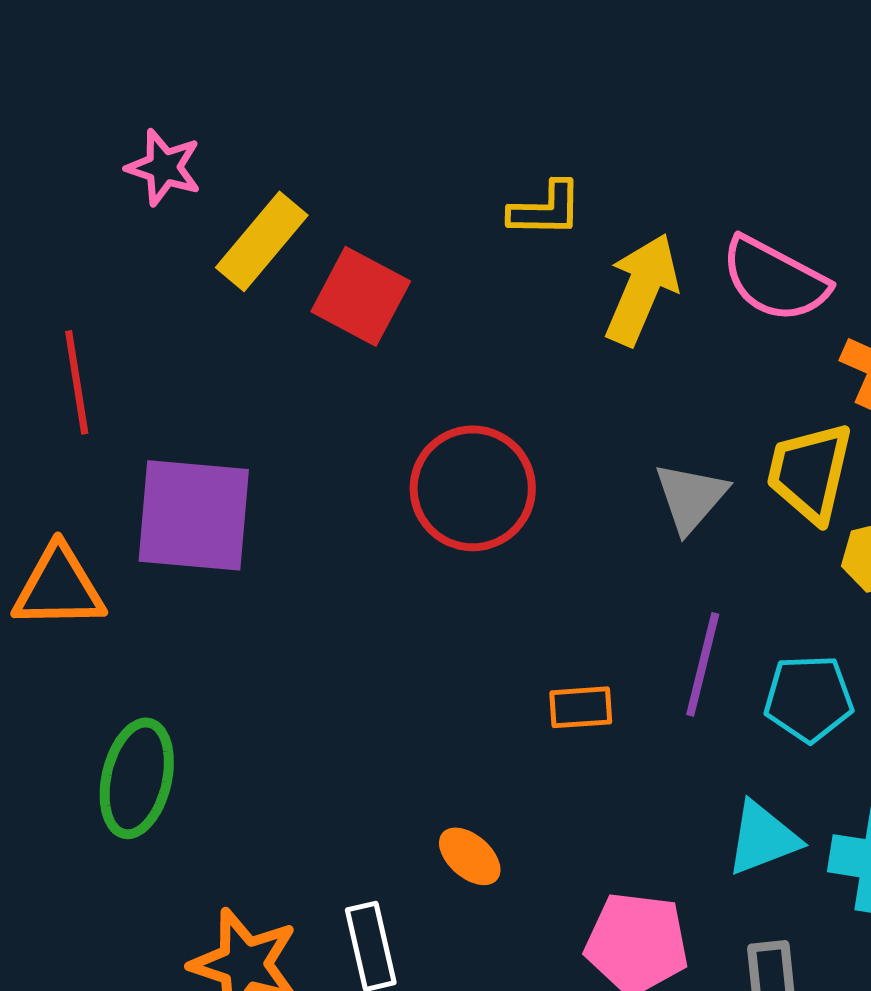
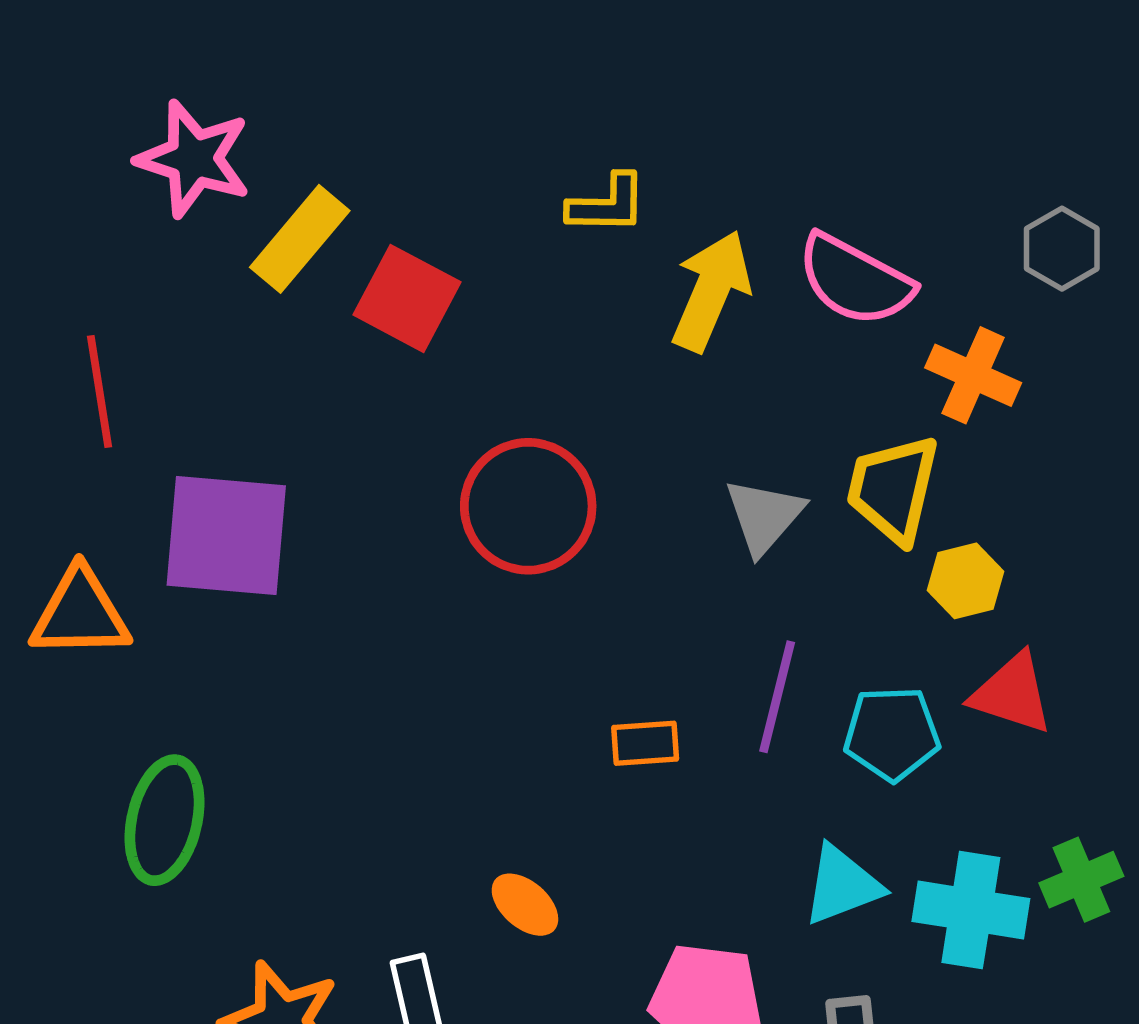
pink star: (164, 167) -> (194, 159), size x1.4

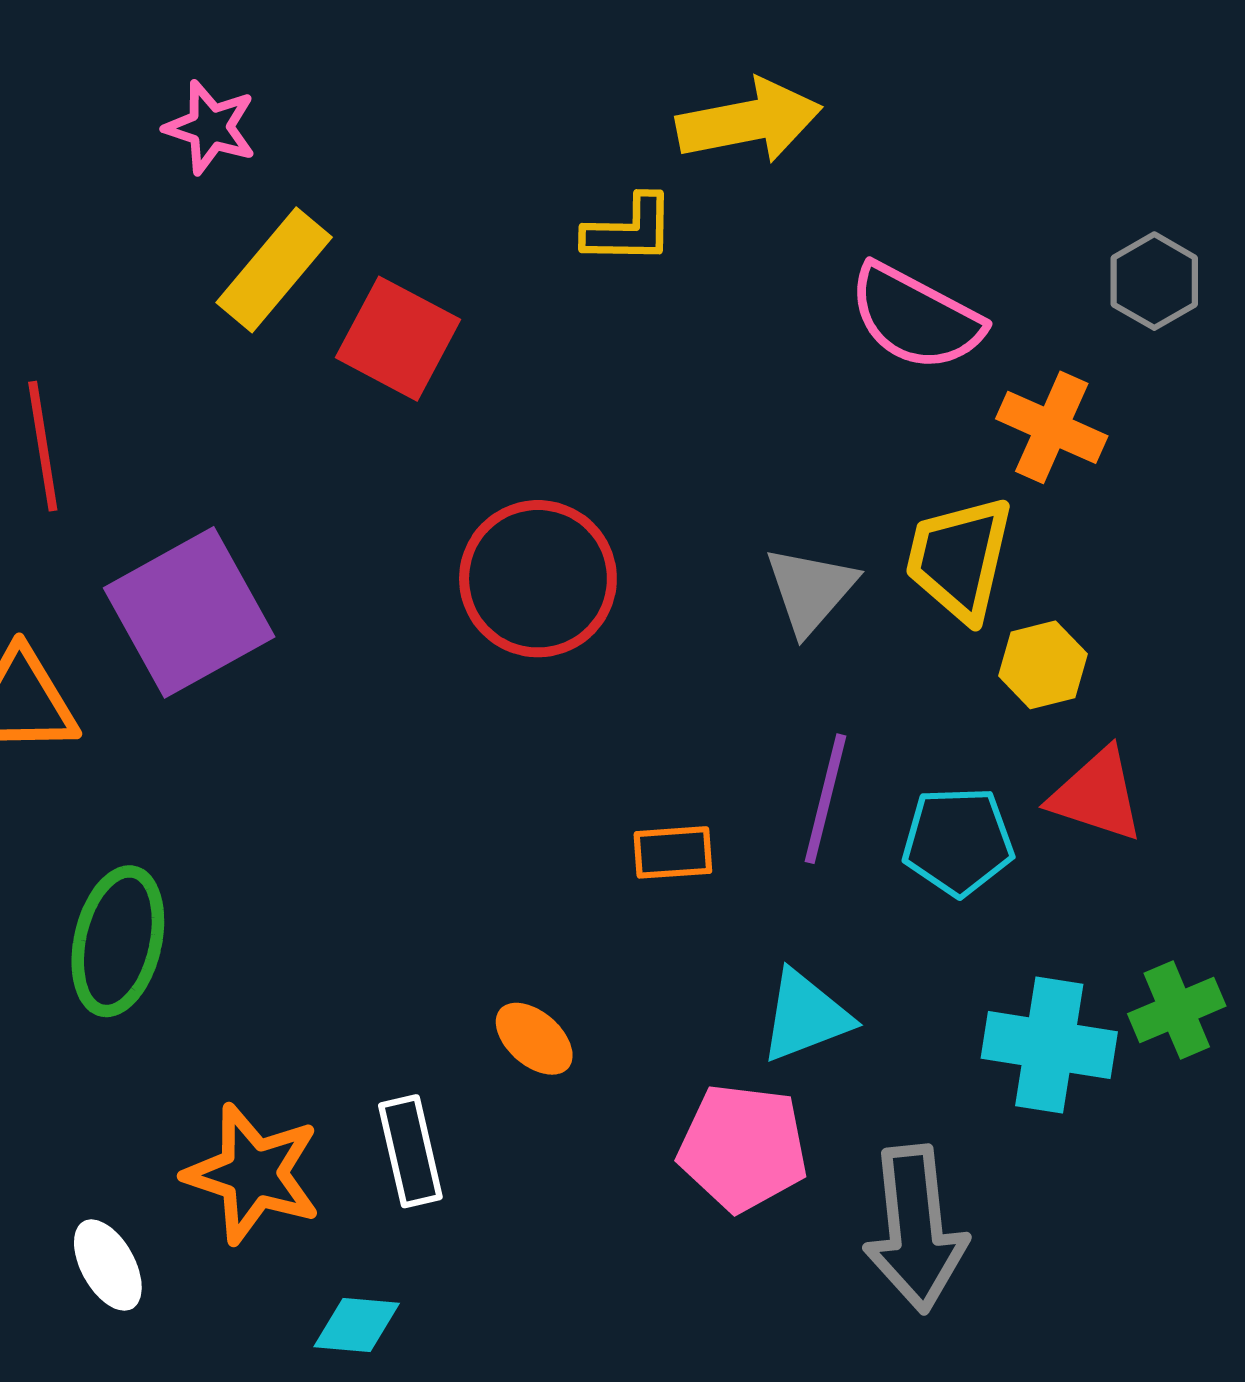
pink star: (194, 159) -> (210, 127), moved, size x0.7
yellow arrow: (711, 291) -> (749, 121), moved, turned 56
purple square: (226, 535) -> (189, 612), turned -34
cyan triangle: (842, 885) -> (805, 1016), moved

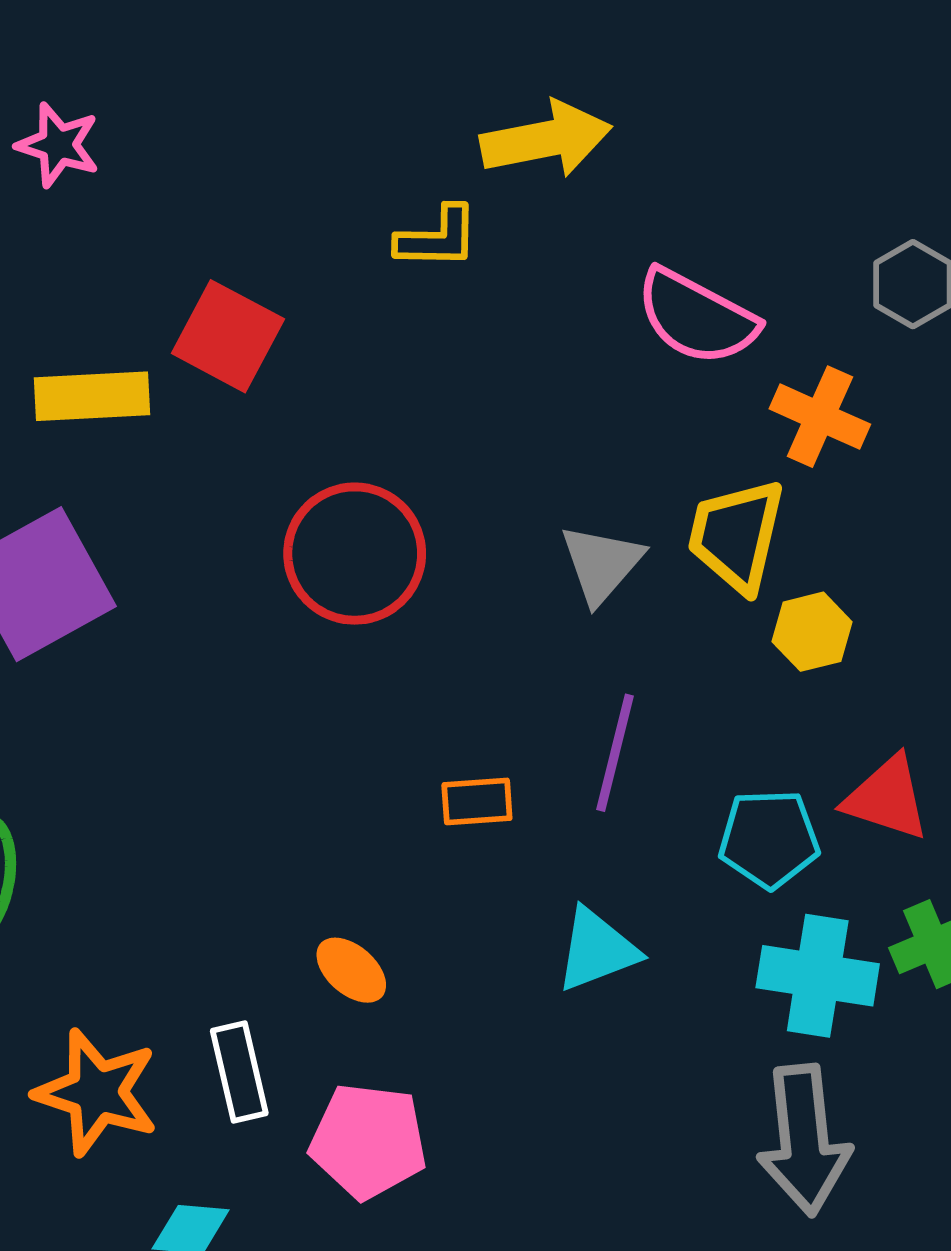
yellow rectangle: (274, 270) -> (92, 396), moved, turned 47
red triangle: (1097, 795) -> (887, 798), moved
cyan pentagon: (958, 841) -> (769, 839), moved
pink pentagon: (743, 1147) -> (368, 1141), moved
gray arrow: (915, 1229) -> (804, 1140), moved

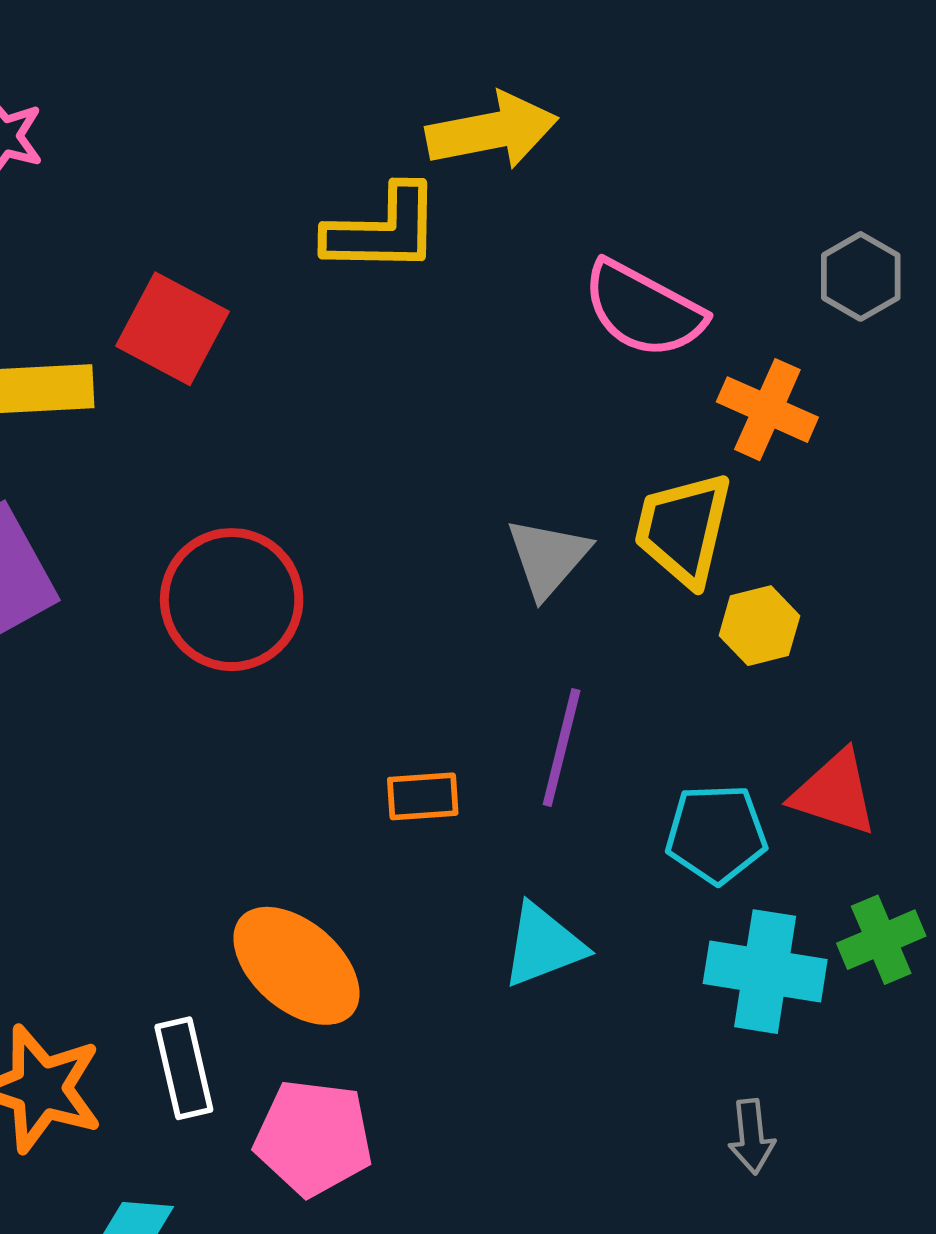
yellow L-shape: (437, 238) -> (383, 230), size x1.4
red circle: (355, 554) -> (232, 600), moved
orange ellipse: (351, 970) -> (296, 966), size x1.8
gray arrow: (804, 1140) -> (752, 1136), size x0.5

